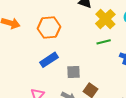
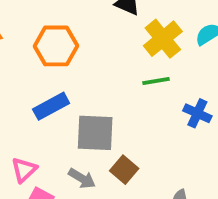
gray square: (73, 72) -> (95, 133), size x1.5

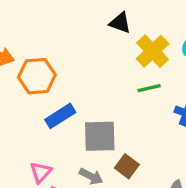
orange hexagon: (56, 46) -> (37, 76), moved

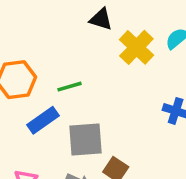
green line: (149, 88) -> (69, 87), moved

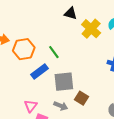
green line: (69, 87) -> (54, 52), turned 72

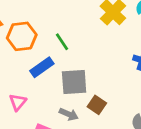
pink triangle: (31, 106) -> (18, 102), moved

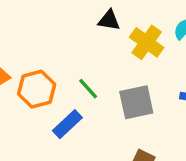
gray square: (74, 82) -> (136, 102), moved

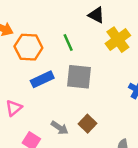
green line: (88, 89) -> (68, 42), moved
gray square: (136, 102) -> (79, 77), moved

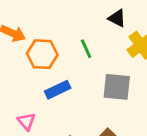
gray square: (79, 77) -> (117, 87), moved
pink triangle: (14, 108) -> (26, 121), turned -30

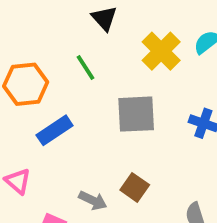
black triangle: (117, 18) -> (104, 18), moved, turned 30

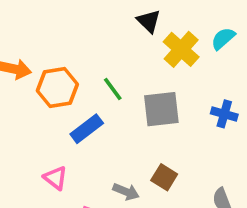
black triangle: (104, 18) -> (149, 21), moved
green line: (85, 68) -> (113, 89), moved

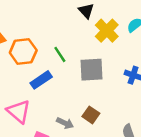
pink triangle: (55, 178) -> (19, 111), size x1.5

